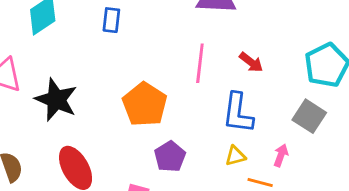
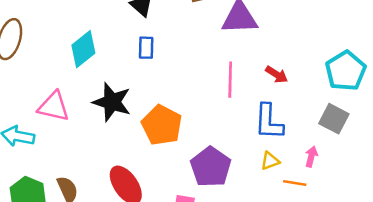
black star: (56, 100) -> (112, 102), moved
orange pentagon: (145, 104) -> (162, 125), moved
purple pentagon: (170, 157) -> (211, 167), size x1.4

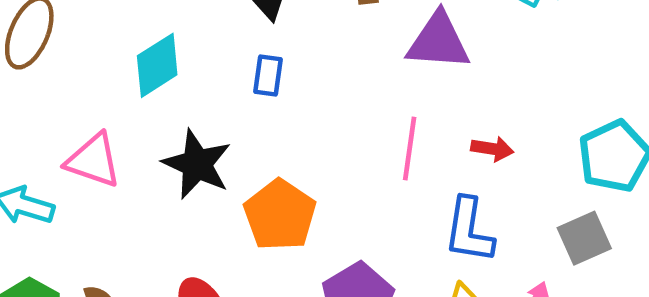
red arrow: (277, 74) -> (492, 149), turned -30
gray square: (334, 119) -> (584, 238), turned 32

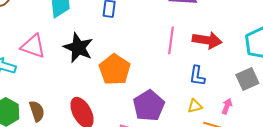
red arrow: (492, 149) -> (207, 40), size x1.6
blue L-shape: (469, 230) -> (197, 76), size x0.7

